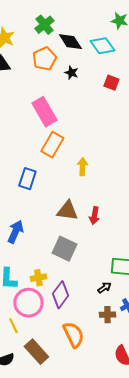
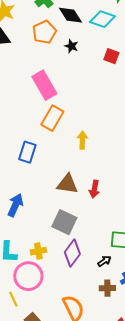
cyan diamond: (102, 46) -> (102, 19), turned -35
purple diamond: (60, 295) -> (72, 253), moved

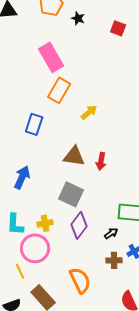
yellow arrow: (82, 140) -> (89, 112), turned 48

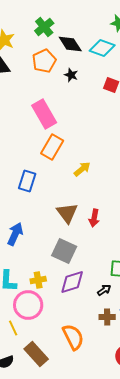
brown triangle: (74, 156) -> (67, 213), turned 45
purple diamond: (79, 225) -> (72, 282), turned 36

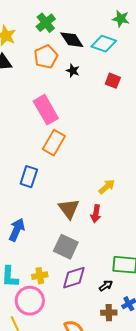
yellow arrow: (82, 169) -> (107, 187), moved

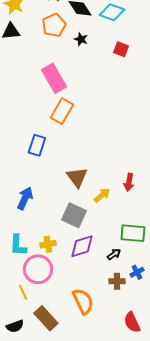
yellow arrow: (107, 187) -> (102, 195), moved
red arrow: (96, 214) -> (129, 182), moved

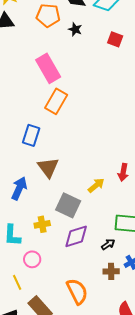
orange pentagon: (54, 25) -> (48, 15), turned 30
brown triangle: (77, 177) -> (48, 167), moved
yellow cross: (48, 244) -> (42, 224), moved
pink circle: (38, 269) -> (32, 259), size x0.6

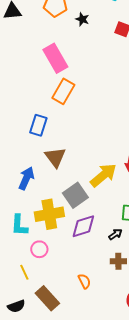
yellow arrow: (96, 185) -> (103, 175), size x1.6
gray square: (68, 205) -> (75, 195), turned 30
yellow cross: (42, 224) -> (49, 214), size x1.8
orange semicircle: (77, 291) -> (84, 281), size x0.6

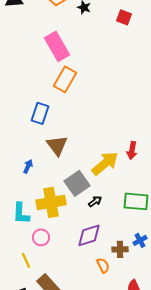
blue arrow: (26, 178) -> (28, 166), size x0.6
purple diamond: (83, 226) -> (89, 235), moved
black arrow: (115, 234) -> (95, 201), moved
orange semicircle: (84, 281) -> (103, 265), moved

